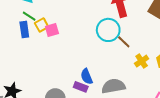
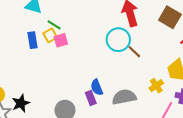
green line: (29, 16) -> (54, 25), moved
yellow cross: (142, 61) -> (156, 86), moved
purple rectangle: (81, 87) -> (91, 98), turned 48

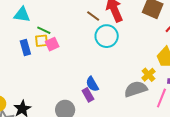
yellow square: (50, 35) -> (41, 41), turned 32
brown line: (134, 52) -> (93, 16), moved
gray semicircle: (124, 97) -> (136, 89), moved

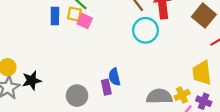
pink square: (52, 44) -> (85, 21), turned 32
yellow cross: (148, 75) -> (182, 95), moved

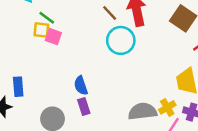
blue rectangle: (55, 16) -> (18, 87), moved
blue semicircle: (114, 77) -> (81, 86), moved

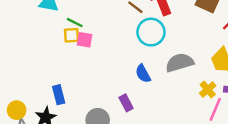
blue semicircle: (81, 86) -> (143, 74), moved
gray semicircle: (142, 111) -> (180, 63), moved

